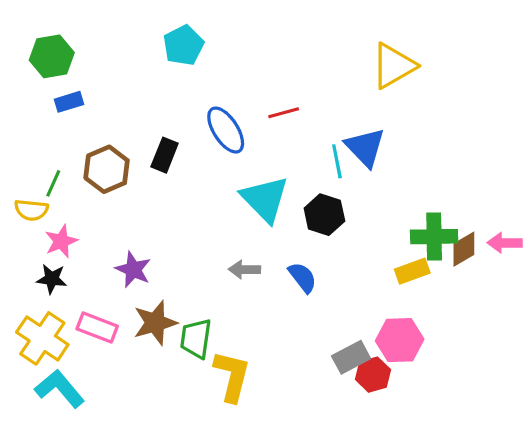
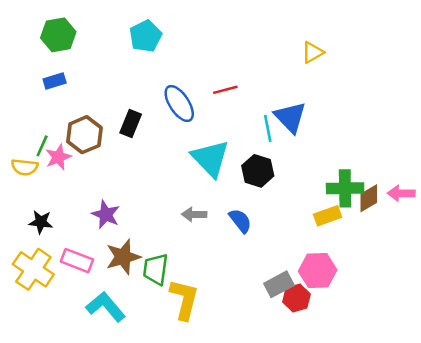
green hexagon: (52, 56) -> (58, 35), moved
yellow triangle: (393, 66) -> (313, 52), size x0.6
pink star: (61, 241) -> (58, 157), moved
cyan L-shape: (60, 389) -> (106, 307), moved

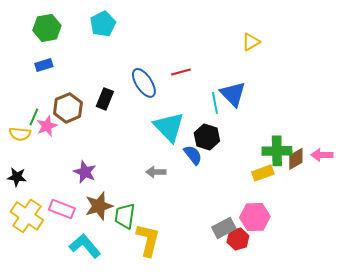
cyan pentagon: (146, 36) -> (103, 24), moved
blue semicircle: (240, 221) -> (193, 155), moved
black star: (41, 222) -> (17, 177), moved

